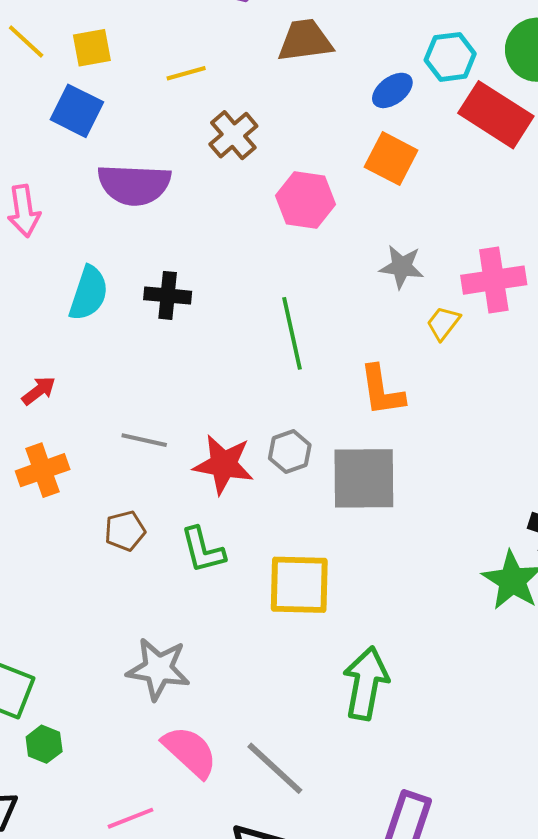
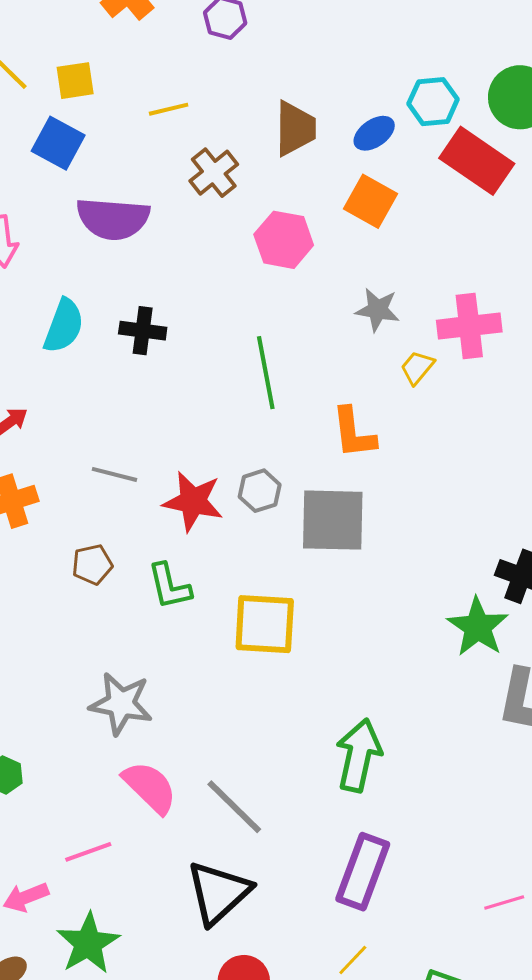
brown trapezoid: (305, 40) -> (295, 128), moved, turned 96
green arrow: (366, 683) -> (359, 755), moved

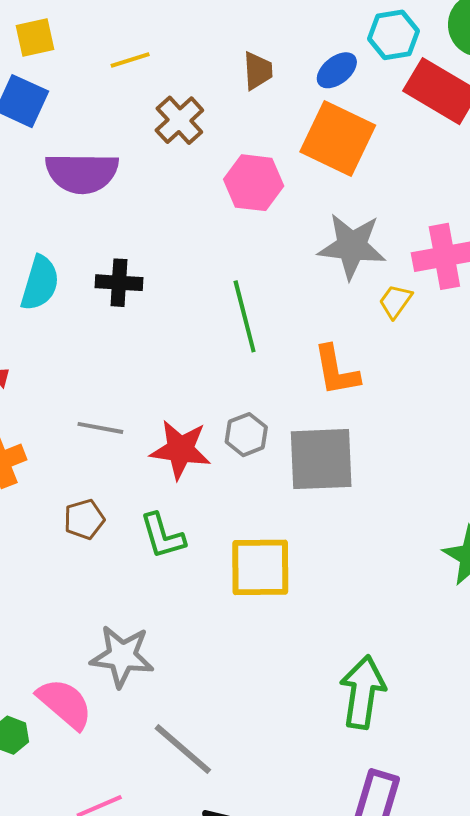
brown trapezoid: (295, 128) -> (258, 71), size x0.7
orange square: (371, 201) -> (338, 138), size x1.4
gray star: (377, 310) -> (352, 246), size x1.5
pink semicircle: (150, 787) -> (65, 704), moved
gray line: (234, 807) -> (183, 749), moved

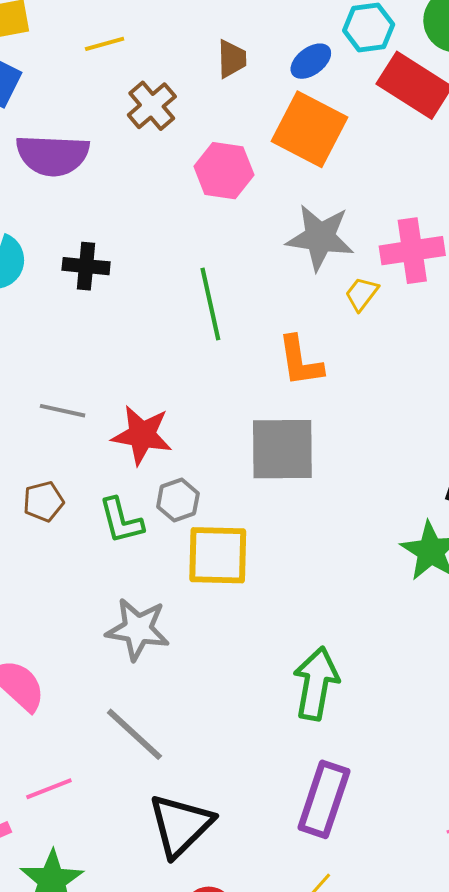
gray hexagon: (246, 435) -> (178, 500), moved
gray star: (122, 656) -> (138, 629), moved

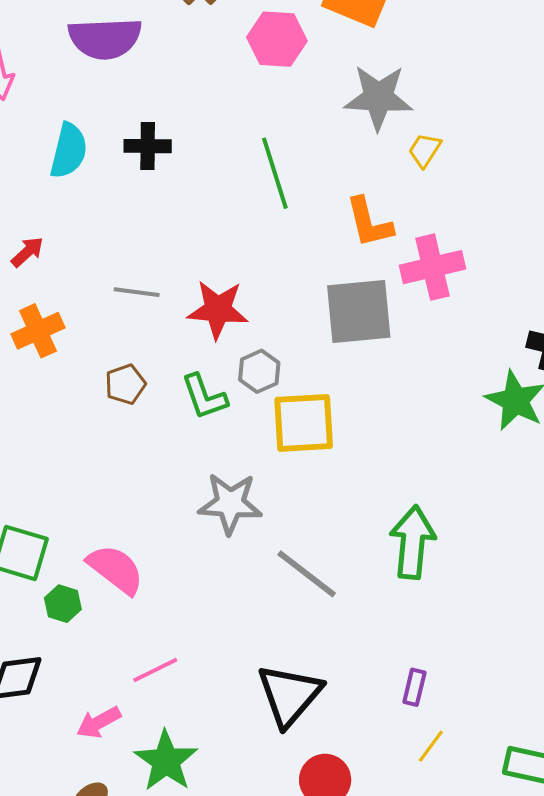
pink cross: (412, 251) -> (433, 267), moved
gray line: (134, 734) -> (307, 574), moved
purple rectangle: (324, 799) -> (414, 687), moved, size x0.5

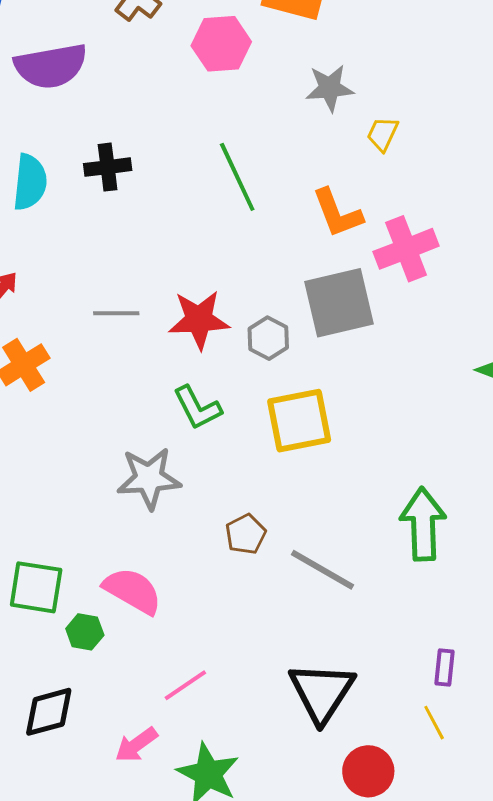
gray star: (378, 97) -> (330, 88), size x0.7
gray hexagon: (259, 371) -> (268, 338), moved
brown pentagon: (125, 384) -> (246, 534), moved
gray star: (230, 503) -> (149, 478), moved
yellow line: (431, 746) -> (434, 723), moved, turned -57

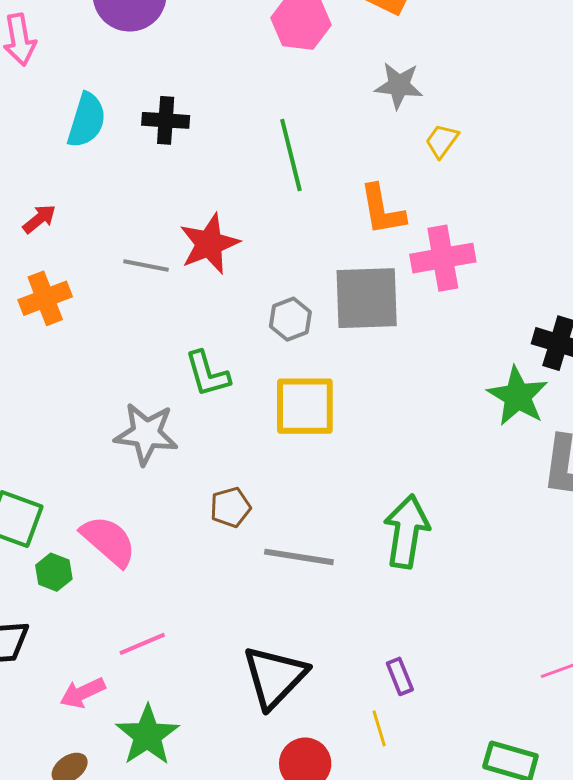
red star: (199, 320) -> (209, 244), moved, turned -30
gray line: (322, 570) -> (299, 557), turned -32
purple rectangle: (444, 668) -> (400, 676), turned -39

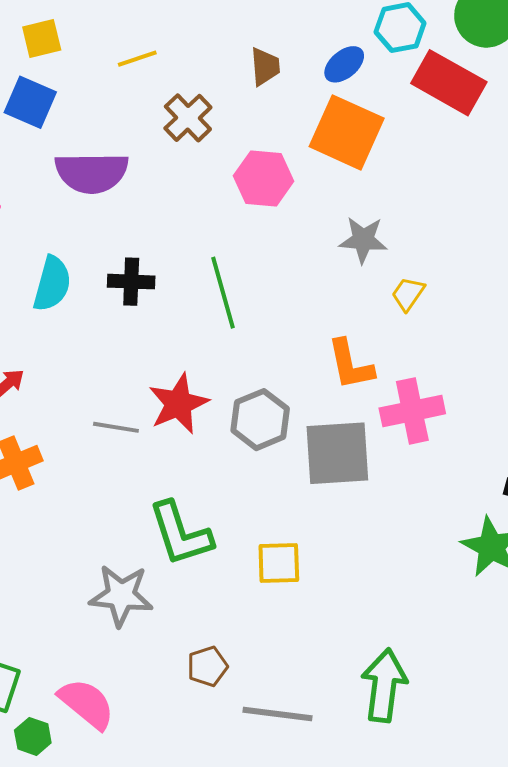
green line: (291, 155) -> (223, 293), moved
gray hexagon: (290, 319) -> (260, 420), moved, size x1.4
green L-shape: (207, 374) -> (180, 534), size x1.4
yellow square: (305, 406) -> (279, 563), size x0.7

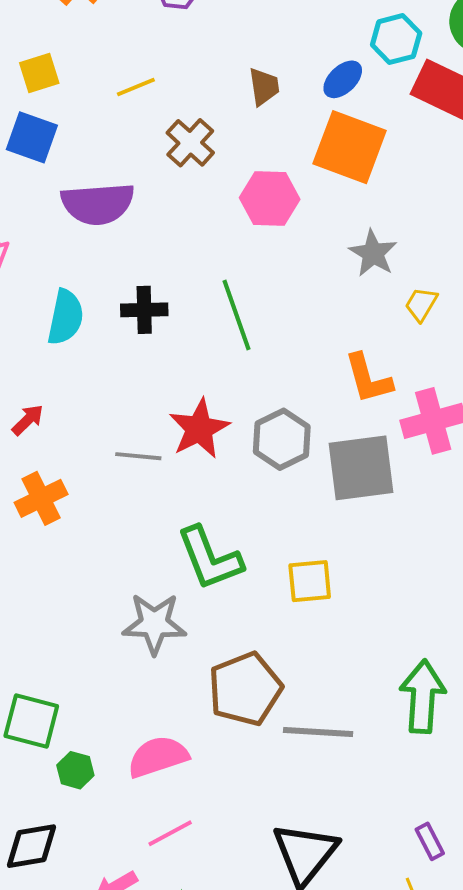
gray star: (363, 240) -> (373, 253), turned 30
brown pentagon: (207, 666) -> (245, 689), size x1.8
pink semicircle: (87, 704) -> (158, 757), moved, turned -54

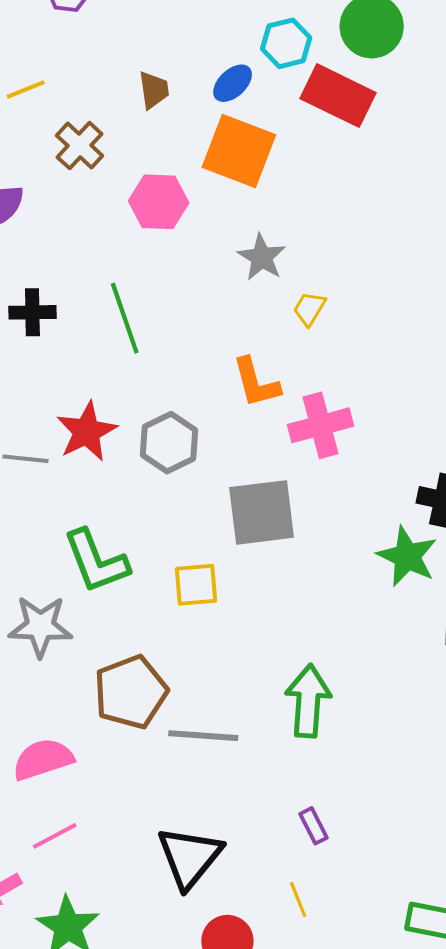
gray square: (361, 468) -> (262, 512), moved
purple rectangle: (430, 841) -> (313, 826), moved

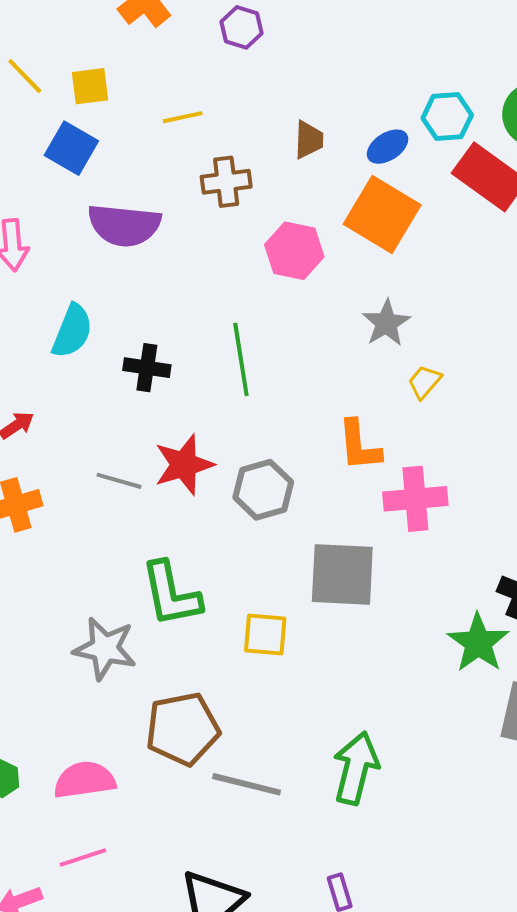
brown cross: (80, 146) -> (226, 182), turned 30
black cross: (32, 312) -> (147, 368), moved

